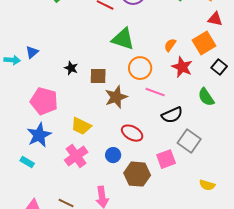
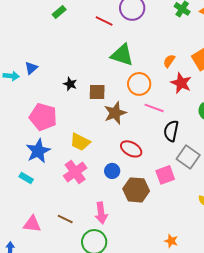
black semicircle: (172, 115) -> (171, 131), turned 125

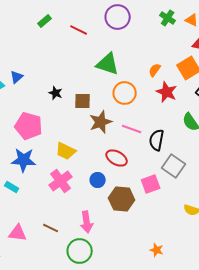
red line: (104, 21) -> (79, 30), moved
pink line: (154, 108) -> (132, 129), moved
blue star: (38, 151) -> (24, 160), turned 30

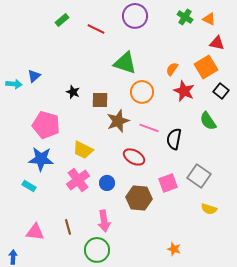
gray square: (174, 166) -> (199, 176), moved
blue circle: (98, 180) -> (107, 183), moved
brown line: (51, 228) -> (68, 227), turned 49

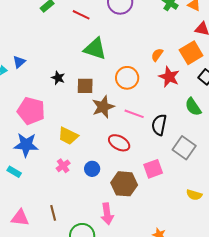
green triangle: (125, 63) -> (95, 49), moved
gray square: (199, 176) -> (184, 148), moved
pink cross: (78, 180) -> (63, 166), size x0.6
pink arrow: (104, 221) -> (107, 214), moved

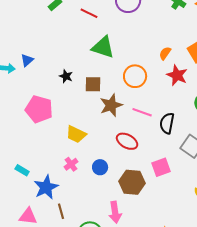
blue star: (26, 145) -> (46, 187), moved, turned -30

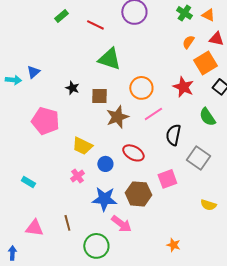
orange semicircle: (165, 53) -> (188, 42), moved
pink line: (142, 112) -> (153, 114), moved, turned -54
blue circle: (100, 167) -> (105, 164), moved
blue star: (46, 187) -> (104, 199), moved, turned 30
pink arrow: (115, 212) -> (121, 224), turned -45

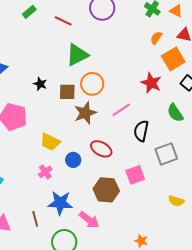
green triangle: (109, 59) -> (77, 55), turned -45
orange circle: (141, 88) -> (92, 84), moved
gray square: (198, 158) -> (166, 154), turned 35
blue star: (104, 199) -> (60, 203), moved

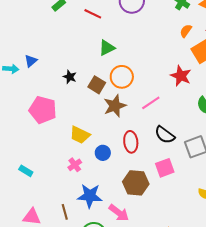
green triangle: (77, 55) -> (107, 48), size x0.7
brown square: (67, 92) -> (97, 85), turned 30
black semicircle: (141, 131) -> (165, 135), moved, turned -65
red ellipse: (101, 149) -> (131, 142), turned 55

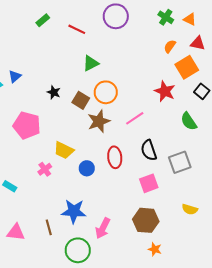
black semicircle: (165, 135) -> (149, 150), turned 35
pink cross: (75, 165) -> (45, 169), moved
brown hexagon: (136, 183) -> (146, 220), moved
pink arrow: (119, 213) -> (103, 228), turned 80

